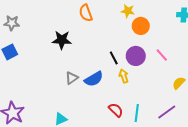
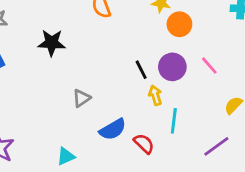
black star: (62, 40) -> (52, 43), moved
blue semicircle: (94, 79) -> (113, 129), moved
cyan line: (137, 113) -> (174, 121), moved

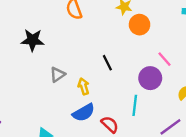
purple circle: (172, 67) -> (150, 78), moved
yellow arrow: (155, 95) -> (84, 86), moved
gray triangle: (81, 98) -> (57, 75), moved

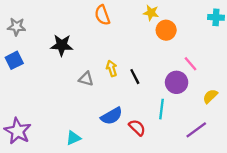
black line: (107, 63) -> (135, 77), moved
gray triangle: (57, 75) -> (86, 79), turned 49
yellow arrow: (84, 86) -> (112, 68), moved

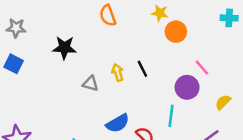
blue square: (14, 60) -> (14, 64), turned -36
black line: (135, 77) -> (142, 69), moved

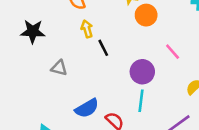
black line: (142, 69) -> (103, 48), moved
yellow arrow: (118, 72) -> (87, 29), moved
purple circle: (187, 87) -> (142, 72), moved

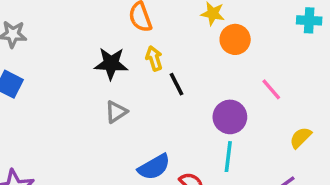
black star: (33, 31) -> (111, 64), moved
gray triangle: (59, 68) -> (116, 112), turned -48

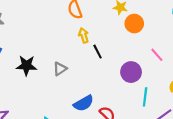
black star: (111, 64) -> (26, 66), moved
cyan line: (228, 157) -> (145, 97), moved

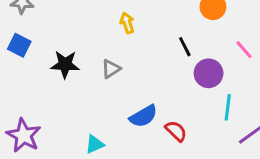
yellow arrow: (84, 35) -> (127, 23), moved
black line: (98, 52) -> (185, 47), moved

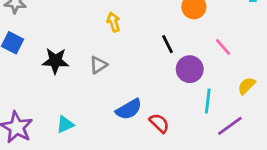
cyan triangle: (95, 144) -> (65, 125), moved

